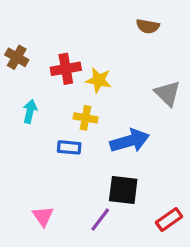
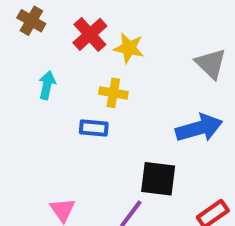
red cross: (66, 69) -> (90, 34), turned -32
blue arrow: (130, 141) -> (199, 128), moved

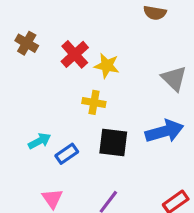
cyan arrow: (47, 85) -> (39, 141), moved, turned 50
blue rectangle: (94, 128) -> (67, 154), moved, turned -40
black square: (158, 179) -> (113, 143), moved

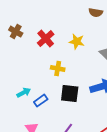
yellow star: (107, 66) -> (77, 42), moved

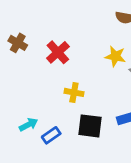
yellow star: (77, 42) -> (115, 56), moved

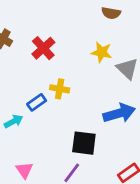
black square: (90, 126) -> (84, 143), moved
blue rectangle: (51, 135) -> (37, 102), moved

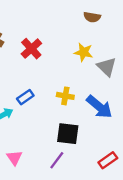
yellow cross: (60, 89) -> (65, 96), moved
blue arrow: (119, 113) -> (99, 107), turned 56

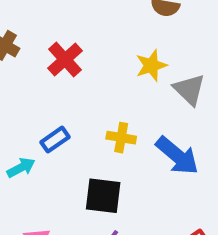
yellow star: (84, 52) -> (151, 65), turned -30
black square: (68, 134) -> (103, 196), moved

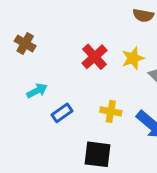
red cross: (65, 59) -> (95, 57), moved
cyan arrow: (21, 168) -> (37, 91), moved

